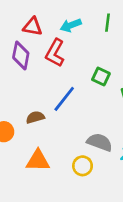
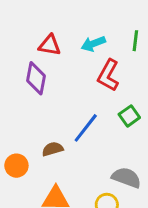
red L-shape: (55, 53) -> (108, 75), moved
green square: (101, 77) -> (129, 116), moved, turned 30

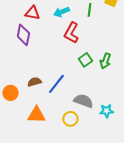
blue line: (86, 128) -> (56, 84), moved

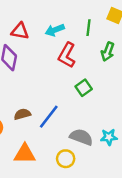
green arrow: (105, 61) -> (108, 52), moved
cyan star: (106, 111) -> (109, 137), moved

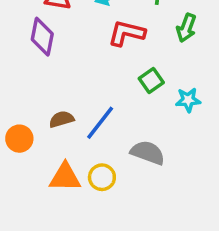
red L-shape: (67, 55) -> (127, 33), turned 75
cyan star: (109, 137) -> (188, 100), moved
yellow circle: (66, 159) -> (102, 177), moved

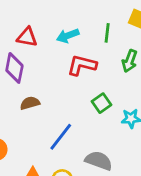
brown semicircle: (62, 119) -> (30, 103), moved

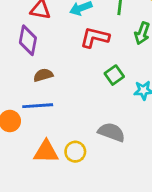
blue line: (61, 137) -> (38, 106), moved, turned 48

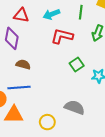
brown semicircle: (43, 75) -> (23, 64), turned 32
orange triangle: (46, 152) -> (14, 115), moved

